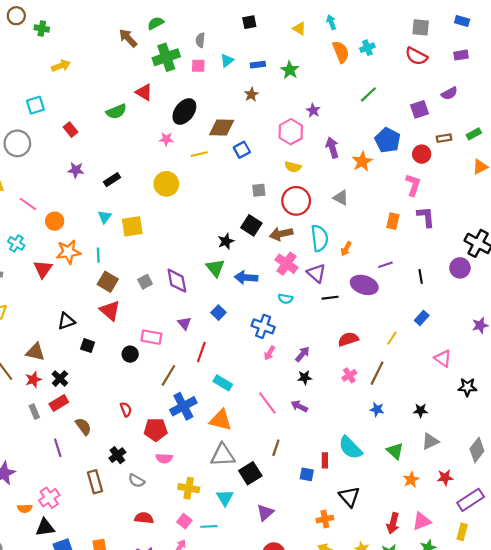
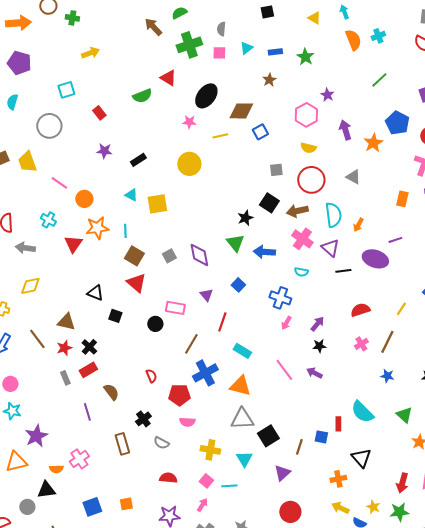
cyan triangle: (105, 217) -> (131, 195), turned -40
black triangle: (66, 321) -> (95, 293), turned 42
brown line: (276, 448) -> (299, 447), moved
black triangle: (45, 528) -> (46, 490), moved

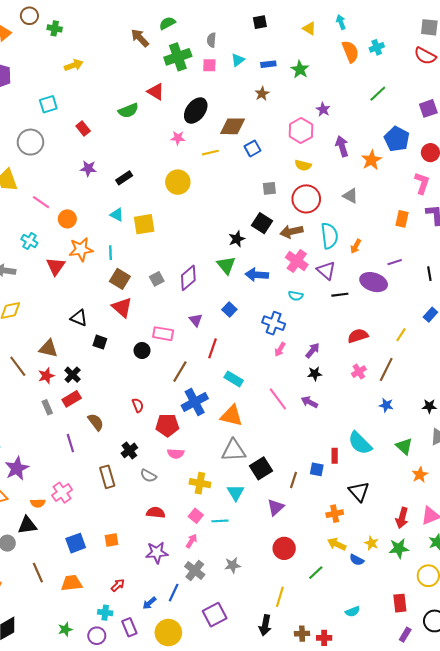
purple diamond: (199, 255) -> (188, 278), turned 60

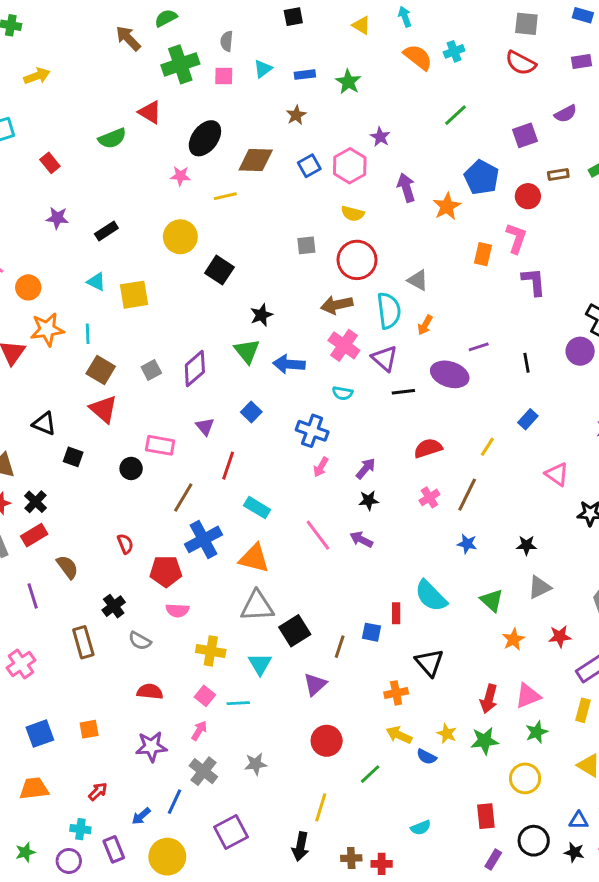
orange semicircle: (350, 52) -> (418, 57), turned -30
blue square: (253, 148) -> (309, 166), moved
gray triangle: (350, 196) -> (418, 280), moved
orange rectangle: (402, 219) -> (483, 254), moved
black square: (262, 223) -> (219, 270), moved

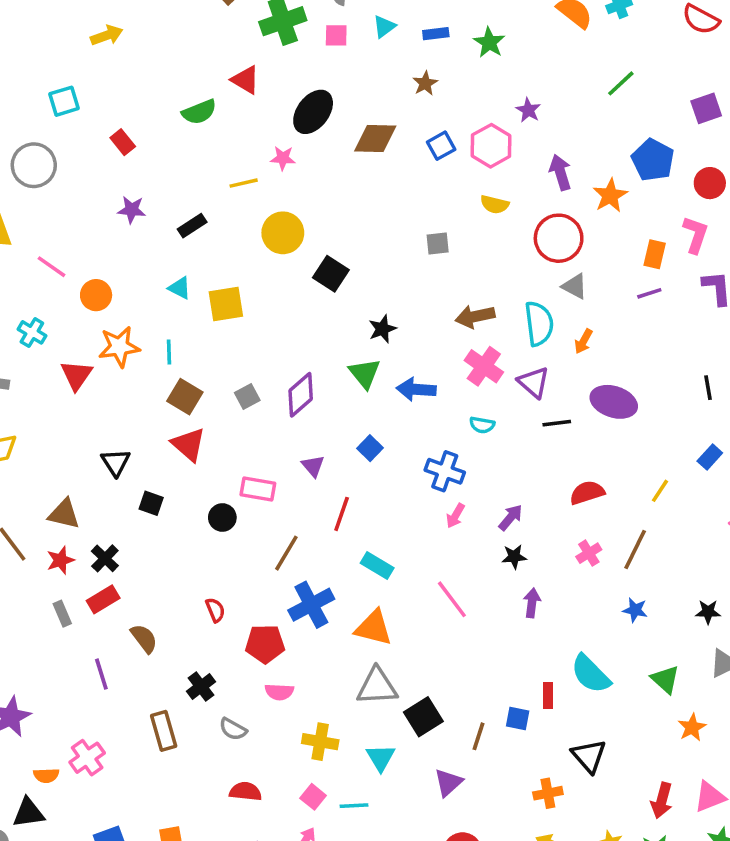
yellow line: (225, 196) -> (244, 183), moved
red circle: (357, 260) -> (559, 238), moved
purple line: (479, 347) -> (649, 293), moved
black triangle: (44, 424) -> (116, 462), turned 35
purple arrow: (361, 539) -> (532, 603), moved, turned 70

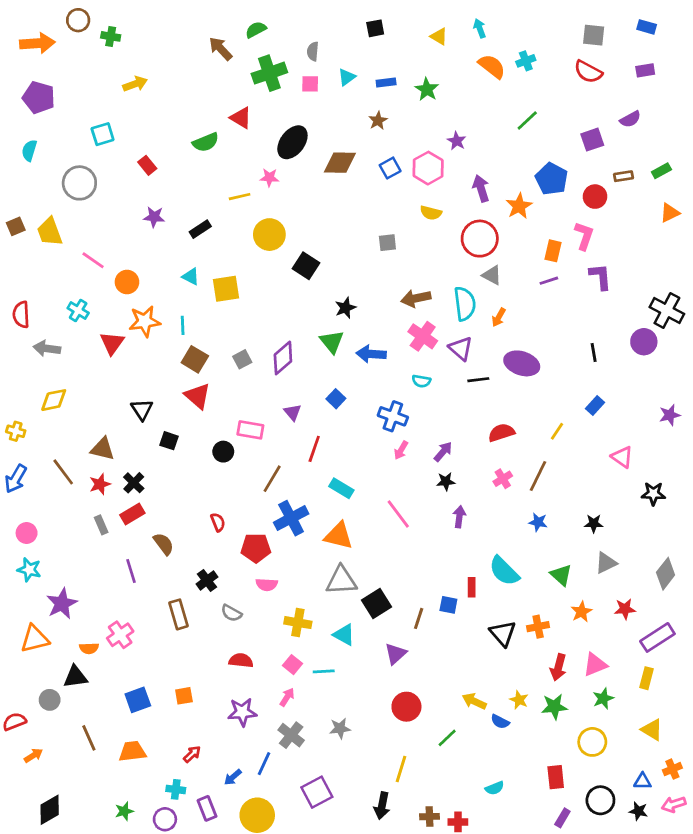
cyan triangle: (381, 758) -> (344, 635), turned -30
orange cross: (548, 793) -> (538, 627), moved

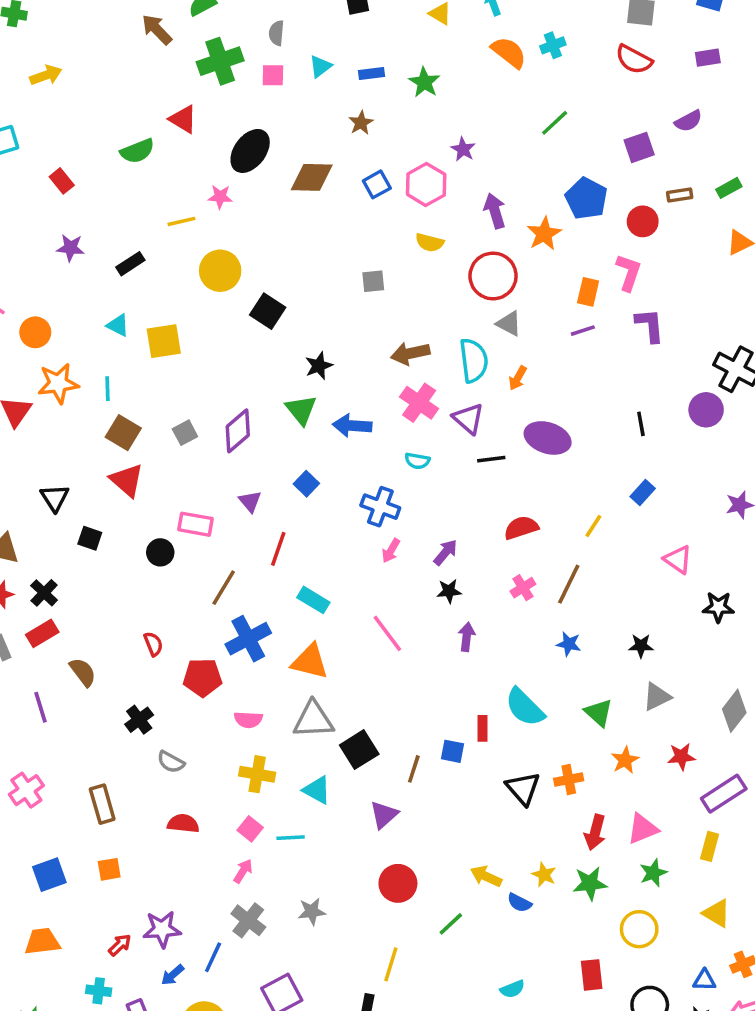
pink semicircle: (267, 585) -> (248, 720), moved
brown rectangle: (178, 614) -> (102, 804), moved
purple star: (242, 712) -> (162, 929), moved

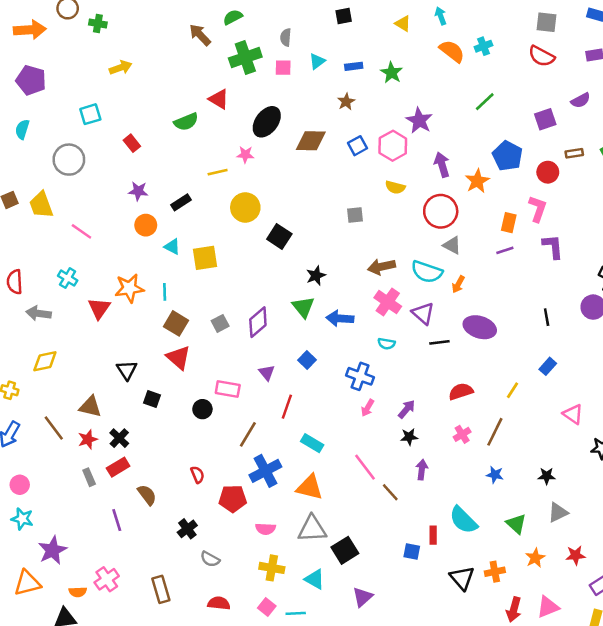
purple star: (463, 149) -> (419, 121), size x1.5
orange circle: (35, 332) -> (146, 225), moved
cyan semicircle: (474, 360) -> (427, 272), turned 116
brown line: (414, 769) -> (390, 492), moved, turned -60

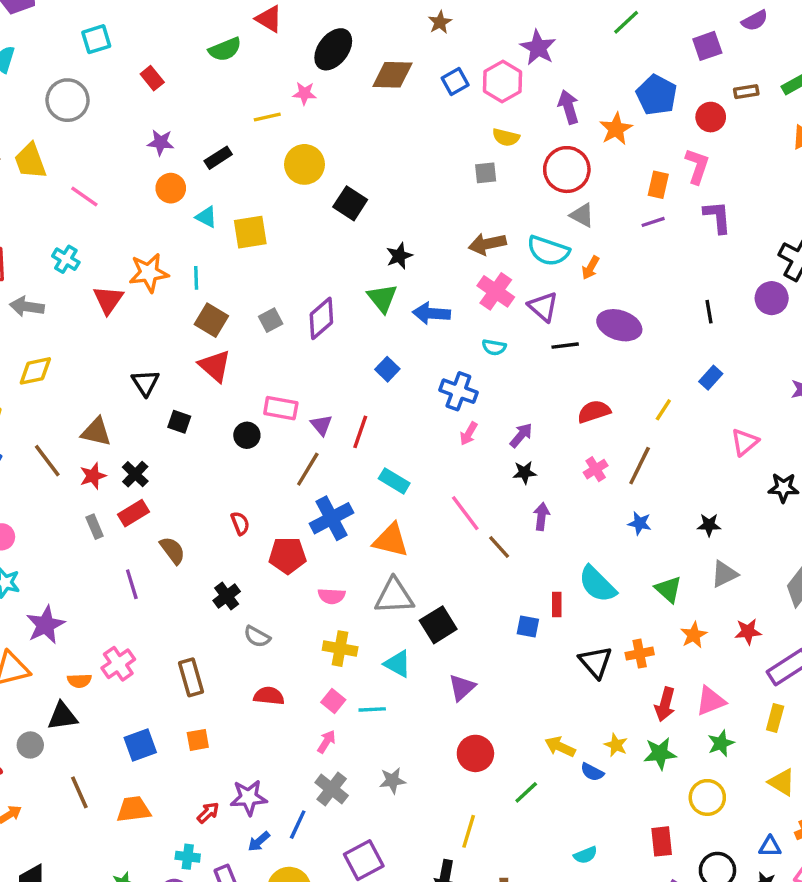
gray square: (355, 215) -> (486, 173), moved
purple triangle: (267, 373) -> (321, 425), moved
pink triangle: (573, 414) -> (745, 442), turned 45

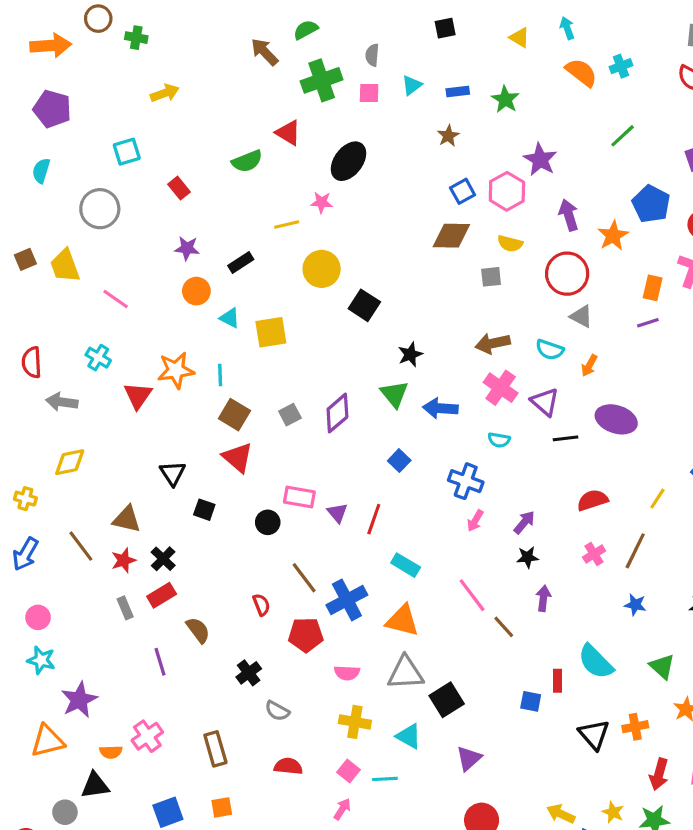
brown diamond: (392, 75) -> (451, 236), moved
cyan semicircle: (548, 251) -> (550, 350), size x0.7
brown line: (308, 469) -> (304, 578), moved, turned -68

